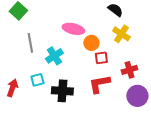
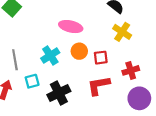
gray line: (30, 43) -> (15, 60), moved
orange circle: (91, 43) -> (79, 51), moved
black cross: (62, 91) -> (59, 93), turned -30

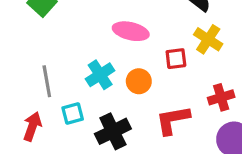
orange circle: (79, 51) -> (139, 81), moved
red square: (101, 58) -> (176, 59), moved

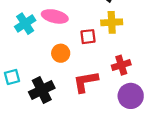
yellow cross: (208, 39) -> (112, 22), turned -36
cyan cross: (100, 75) -> (25, 24), moved

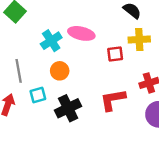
orange circle: (61, 53) -> (60, 71), moved

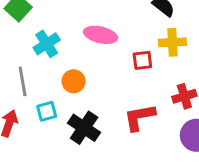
cyan cross: (51, 41) -> (47, 44), moved
black cross: (68, 108) -> (84, 128), turned -30

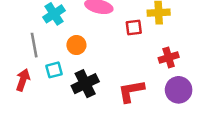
red L-shape: (139, 117) -> (131, 91), moved
black cross: (84, 128) -> (85, 84), turned 30

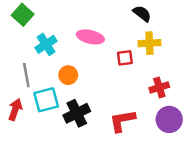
cyan square: (54, 70) -> (46, 100), size x1.5

